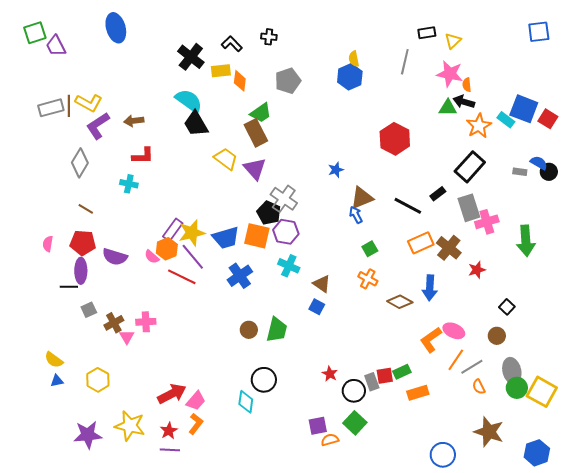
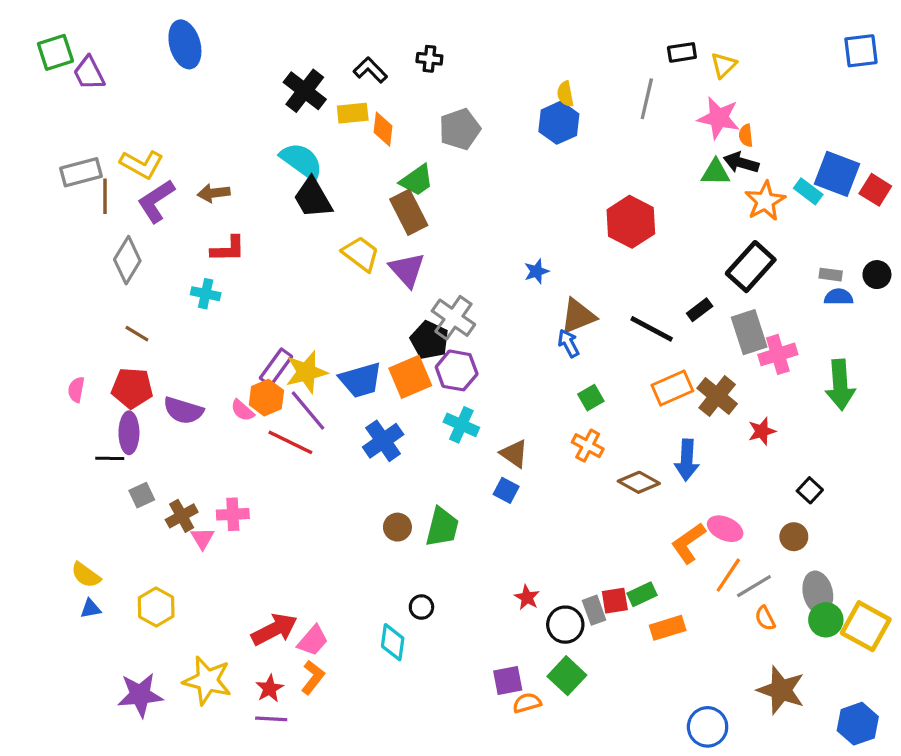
brown line: (69, 106) -> (105, 196), moved
blue semicircle: (539, 163) -> (839, 297), moved, turned -30
orange square: (257, 236) -> (410, 377), turned -36
black circle: (264, 380) -> (421, 607), size x0.6

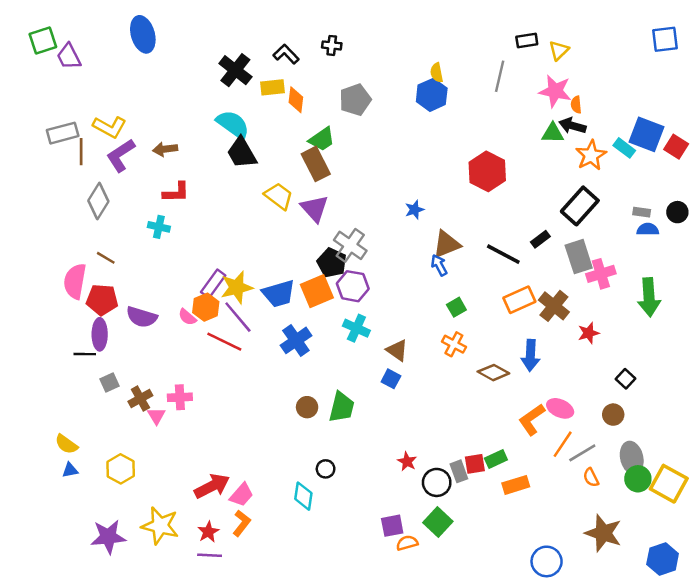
pink semicircle: (76, 390) -> (75, 281), moved, size x1.8

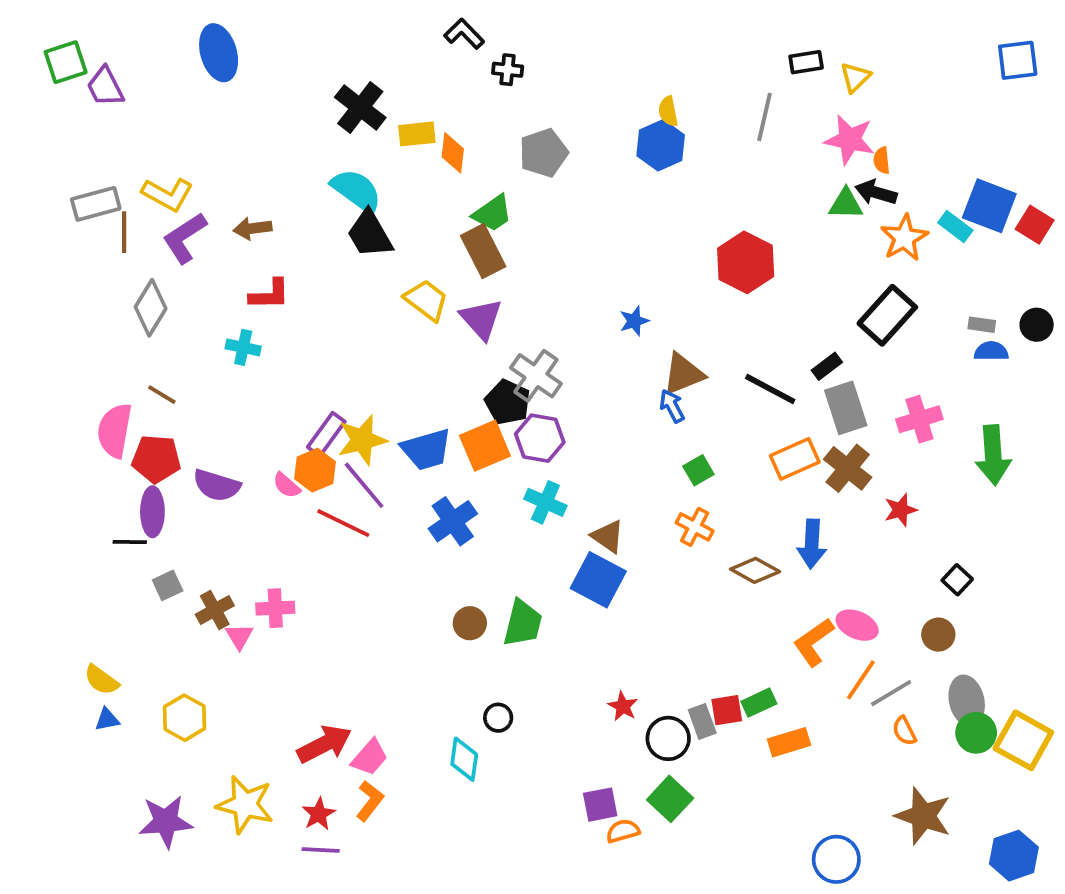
black L-shape: (286, 54) -> (464, 34), moved
gray rectangle: (579, 257) -> (846, 408), moved
blue square: (391, 379) -> (598, 580), size x1.8

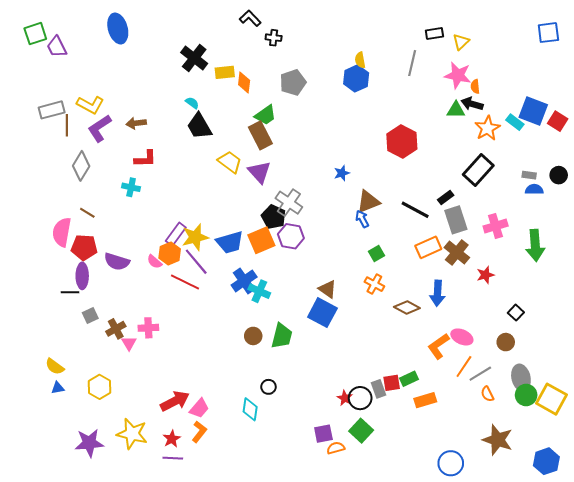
cyan semicircle: (356, 191) -> (192, 103), size x0.5
cyan cross: (545, 502) -> (259, 291), moved
red star: (623, 706) -> (345, 398), moved

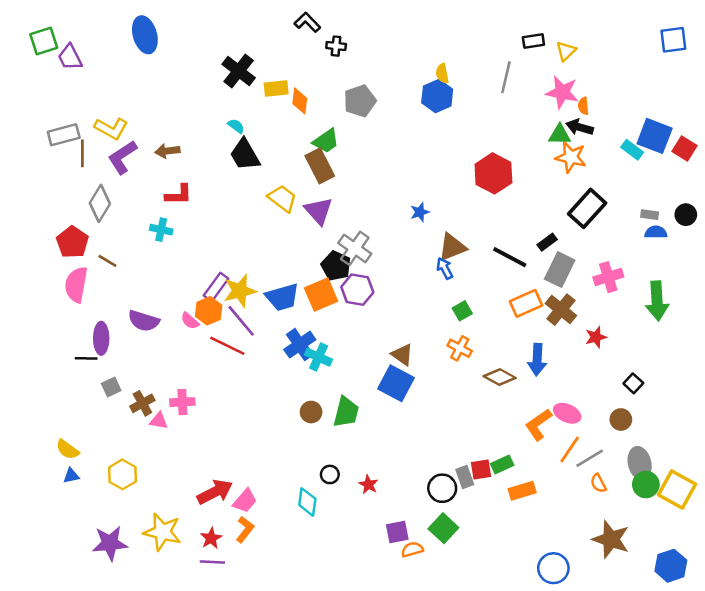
orange star: (487, 128) -> (571, 157), moved, turned -30
gray rectangle: (456, 220) -> (560, 270), turned 44
red pentagon: (84, 247) -> (72, 242), moved, turned 30
pink triangle: (129, 343) -> (159, 421), turned -49
red star: (345, 398) -> (369, 484), moved

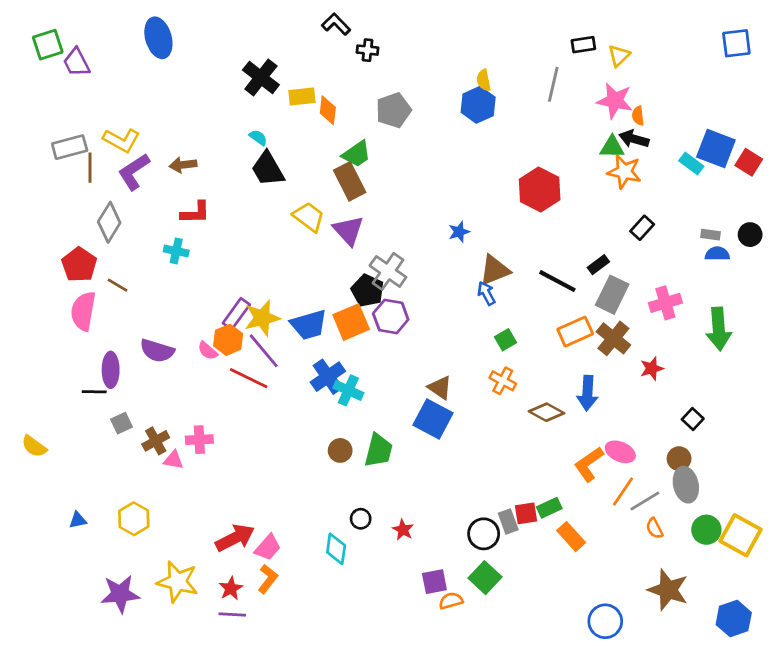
black rectangle: (587, 208) -> (642, 228), size x0.6
yellow semicircle: (67, 450) -> (34, 446), moved
gray ellipse: (640, 463) -> (686, 485), moved
orange rectangle: (522, 491) -> (571, 537), turned 65

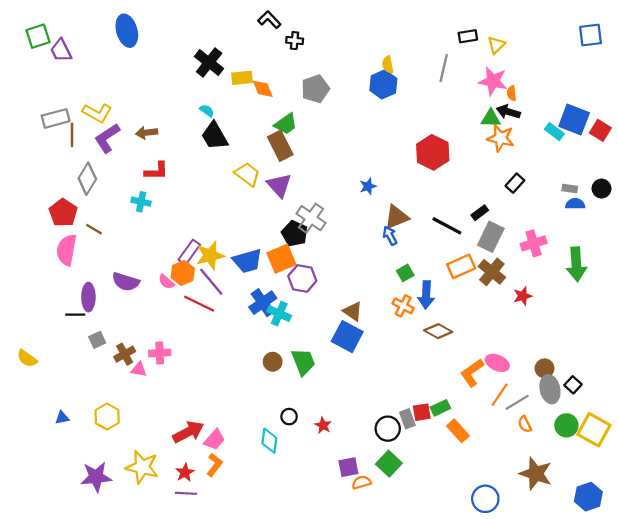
orange diamond: (328, 110) -> (263, 89), turned -30
purple hexagon: (391, 317) -> (302, 278), moved
blue arrow: (587, 393) -> (426, 295), moved
black square: (693, 419) -> (573, 385), moved
green trapezoid: (378, 450) -> (303, 362), turned -36

